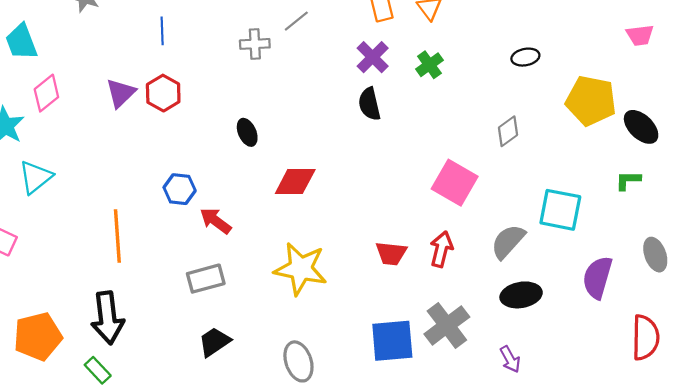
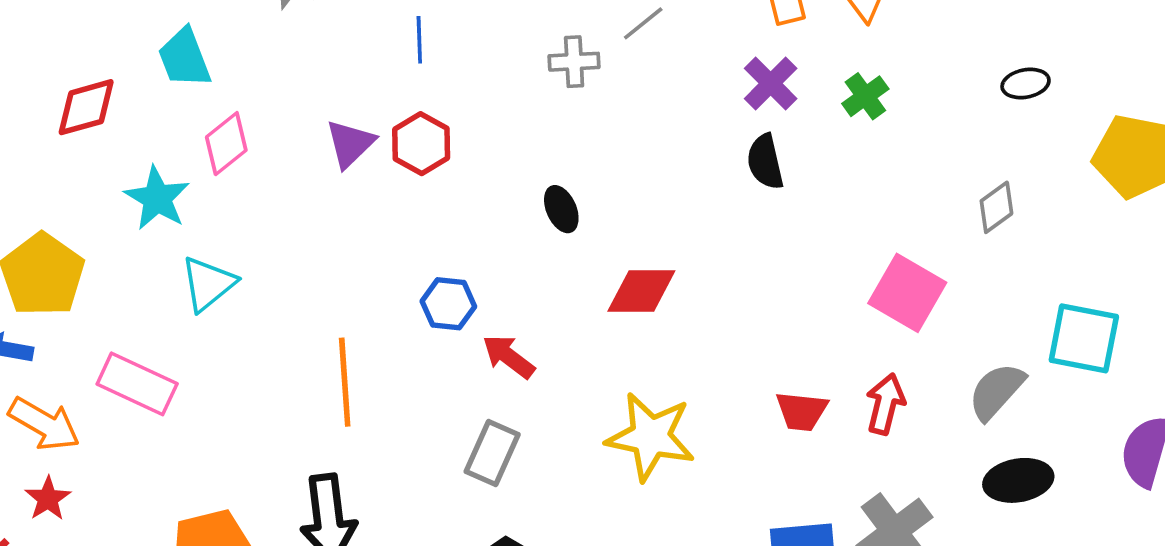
gray rectangle: (206, 279) -> (492, 453), turned -51

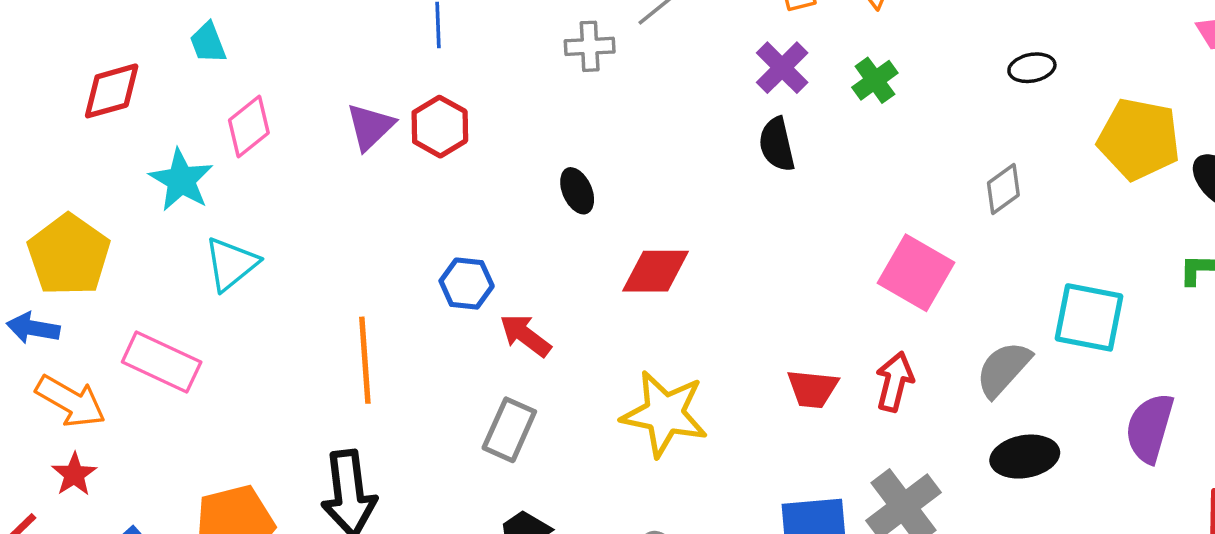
cyan trapezoid: (184, 58) -> (208, 43), size x0.7

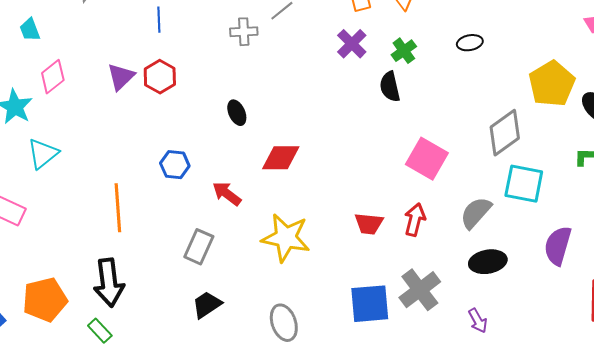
black ellipse: (1032, 68) -> (470, 43), moved
yellow pentagon: (1139, 139) -> (552, 84), turned 30
black semicircle: (777, 144) -> (390, 87), moved
gray diamond: (1003, 189) -> (505, 133), moved, size x1.6
red arrow: (525, 335) -> (227, 194), moved

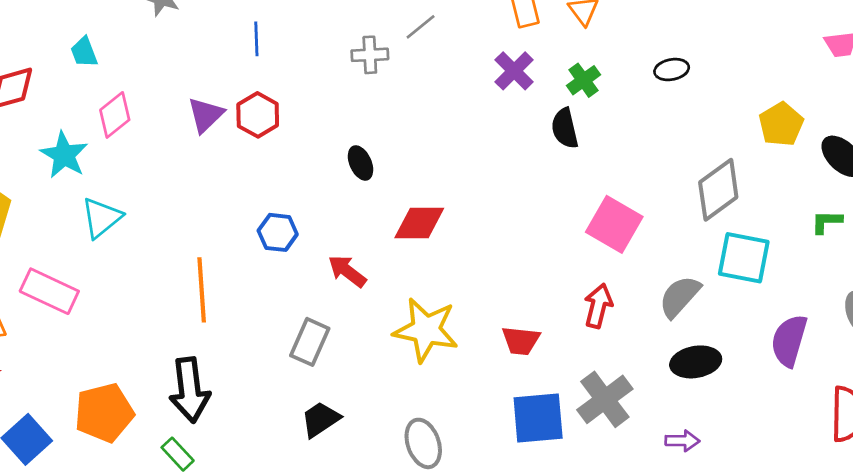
yellow pentagon: (552, 84) -> (781, 124), size x0.7
red trapezoid: (369, 224) -> (521, 341), moved
purple arrow: (478, 321) -> (682, 441), turned -60

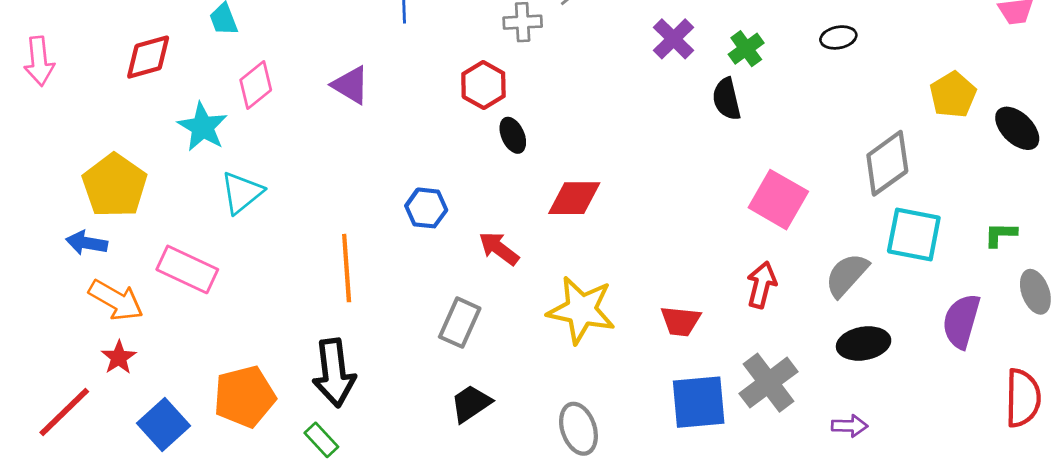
purple triangle: (206, 115) -> (351, 85), turned -45
red hexagon: (258, 115) -> (483, 85), moved
green L-shape: (827, 222) -> (1000, 234), moved

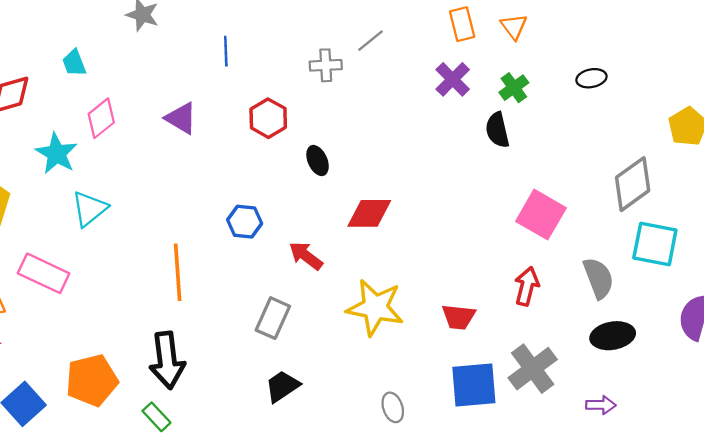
red hexagon: (483, 85) -> (268, 118), moved
gray semicircle: (847, 275) -> (598, 278), turned 117
gray ellipse: (578, 429) -> (393, 407), moved, size x0.7

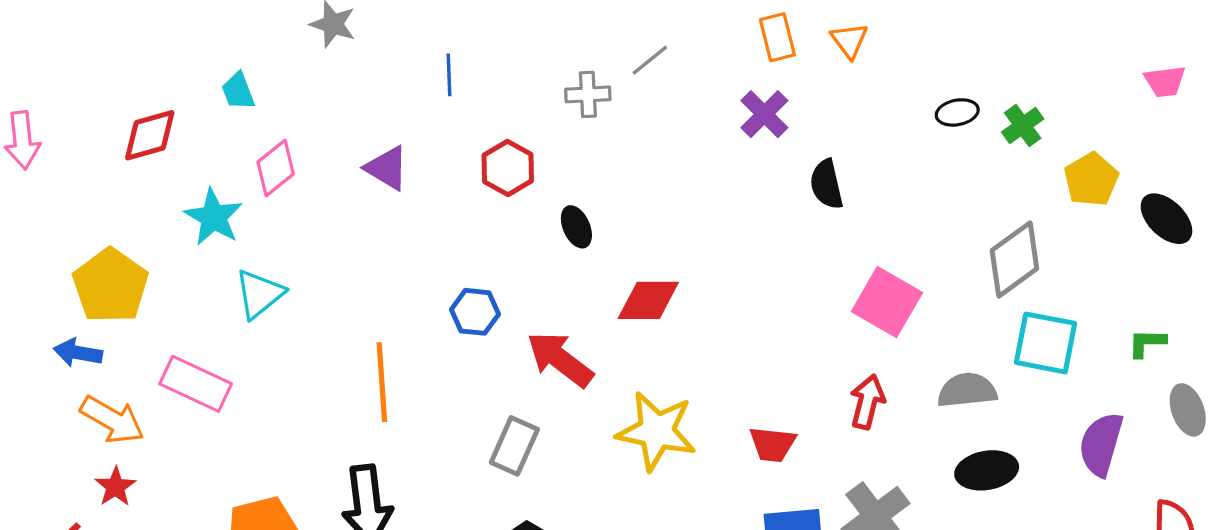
green cross: (514, 88) -> (1023, 126), moved
red arrow: (306, 256) -> (560, 359), size x1.4
gray semicircle: (598, 278) -> (967, 390), turned -75

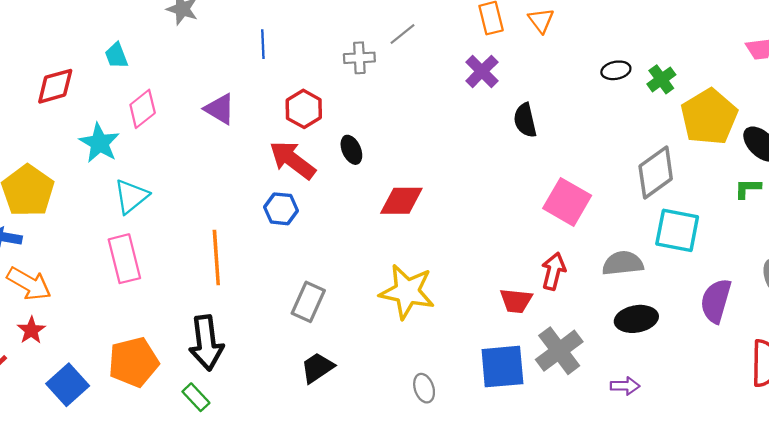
yellow pentagon: (1091, 179) -> (709, 117), size x1.5
green L-shape: (1147, 343) -> (748, 188), moved
red arrow: (560, 359) -> (292, 160), moved
pink rectangle: (196, 384) -> (124, 259), moved, turned 51
red trapezoid: (773, 444) -> (516, 301), moved

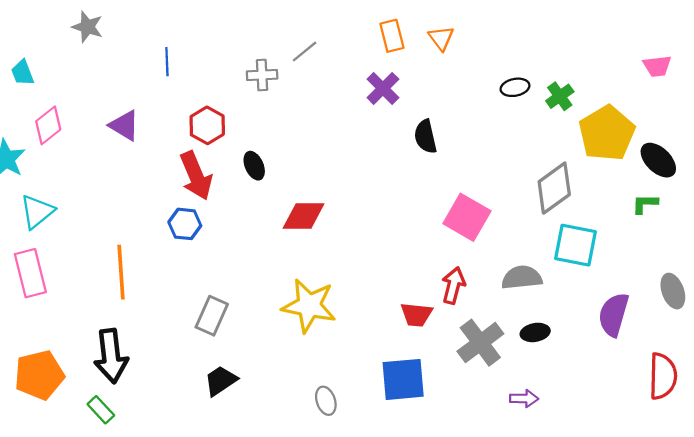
red arrow: (292, 160) -> (196, 176), turned -150
black ellipse: (636, 319) -> (535, 332), size x0.7
gray cross: (559, 351) -> (480, 343), moved

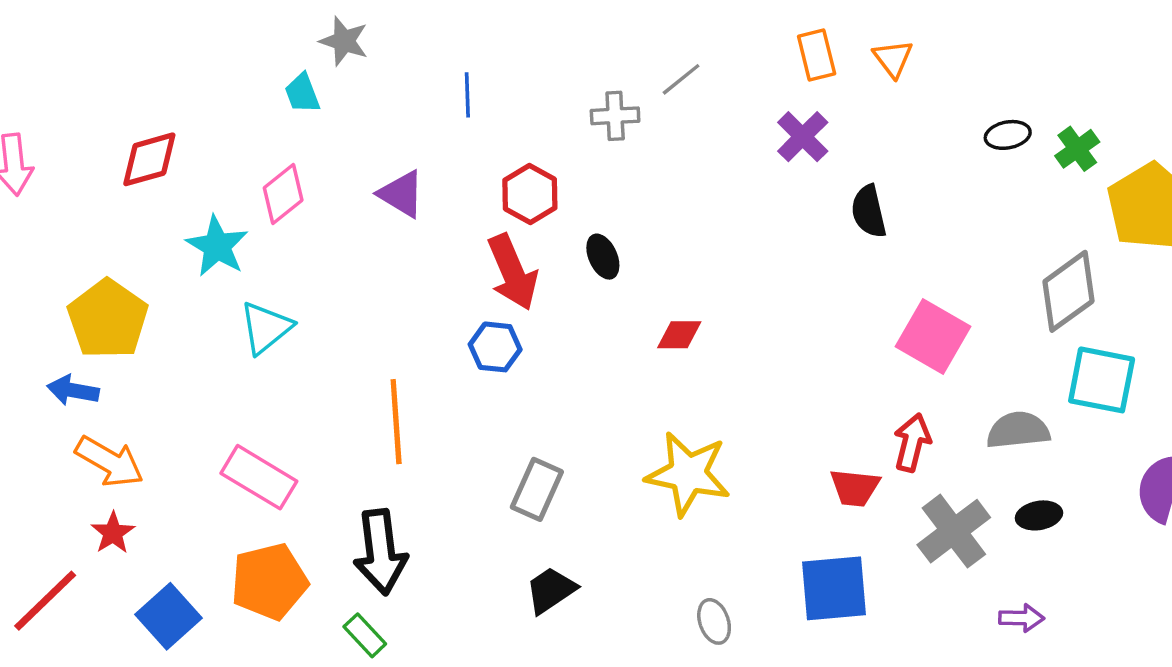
cyan trapezoid: (22, 73) -> (302, 93), moved
red diamond: (303, 216) -> (679, 335), size x0.7
pink rectangle: (30, 273) -> (259, 477), moved, turned -45

